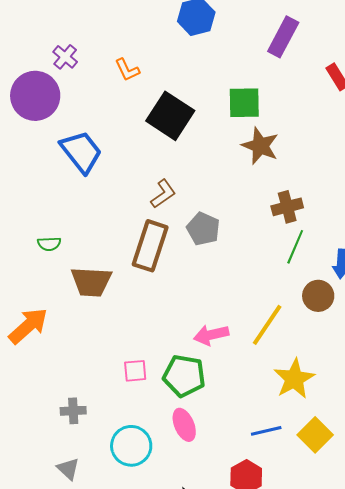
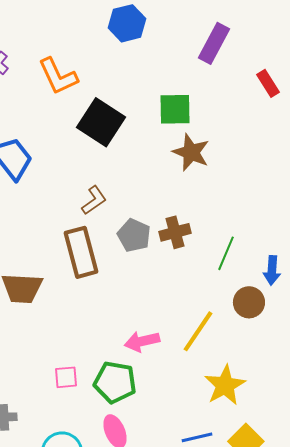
orange L-shape: (127, 70) -> (58, 76), size x1.6
brown cross: (287, 207) -> (175, 232), moved
brown rectangle: (150, 246) -> (81, 252), turned -33

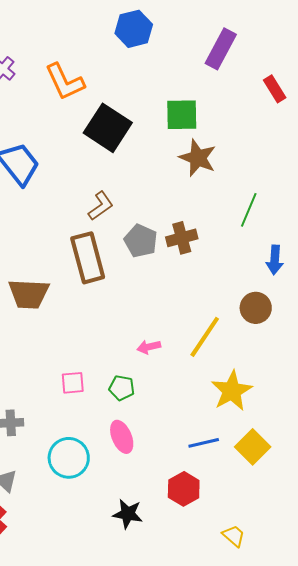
green line: (226, 253) -> (249, 210), moved
blue arrow: (272, 270) -> (275, 260), moved
pink arrow: (142, 341) -> (149, 347), size x0.7
green pentagon: (115, 382) -> (122, 388), size x0.6

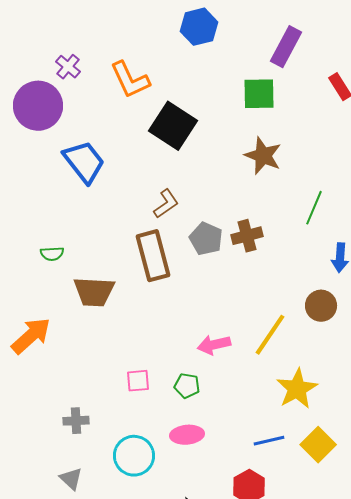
green square: (182, 115) -> (259, 94), moved
pink arrow: (149, 347) -> (214, 345), size x1.4
pink ellipse: (122, 437) -> (187, 435), turned -72

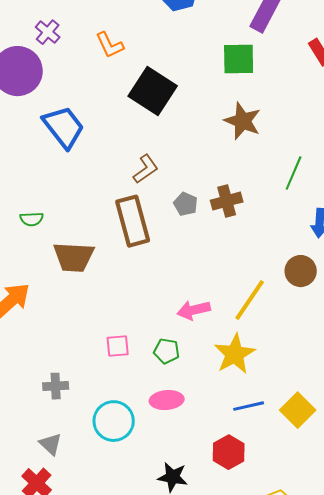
orange L-shape: (130, 80) -> (110, 45), size x0.7
gray pentagon: (206, 239) -> (186, 204), size x0.7
yellow star: (297, 389) -> (235, 354), moved

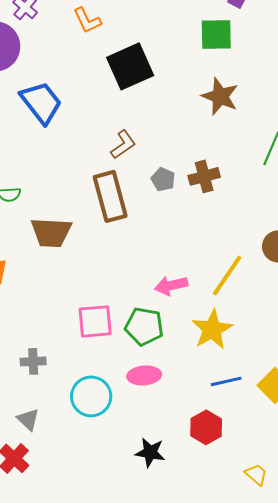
black square: (153, 91) -> (130, 66), turned 33
pink square: (118, 346) -> (95, 321), size x1.5
green pentagon: (167, 351) -> (144, 326), size x1.5

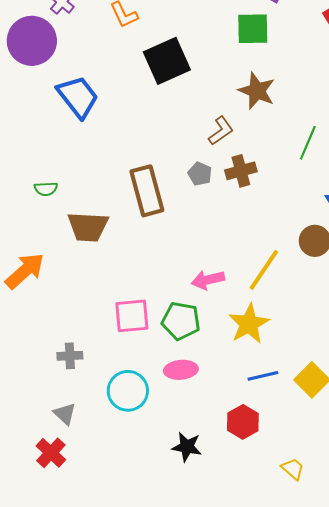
brown L-shape: (123, 144) -> (221, 131), moved

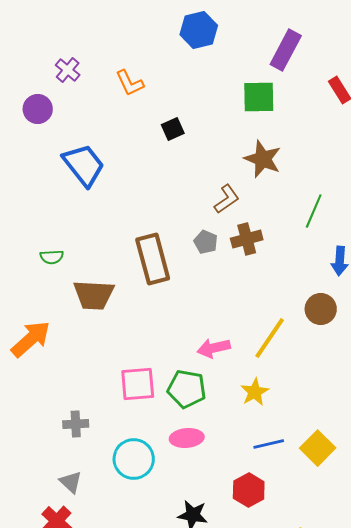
purple circle: (32, 41) -> (38, 109), size x0.6
black square: (167, 61) -> (173, 129), size x0.5
yellow star: (249, 324) -> (255, 392), size x0.7

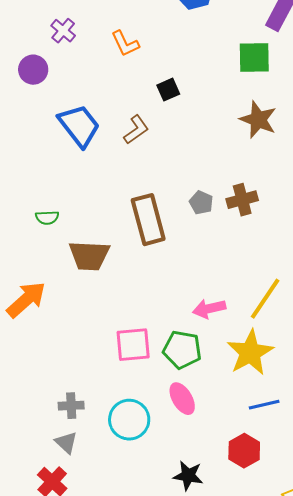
brown L-shape: (227, 199) -> (136, 130), moved
yellow star: (255, 392) -> (250, 353), size x1.6
gray cross: (76, 424) -> (71, 406), moved
pink ellipse: (187, 438) -> (182, 399), turned 64

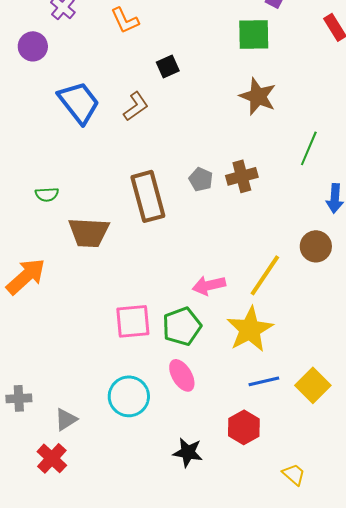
green pentagon: (182, 350) -> (182, 326), turned -30
gray cross: (71, 406) -> (19, 398), moved
gray triangle: (66, 443) -> (66, 419), turned 45

